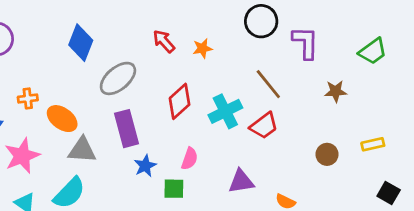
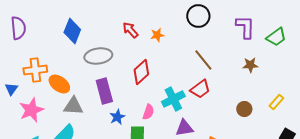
purple L-shape: (306, 43) -> (245, 27), moved
gray ellipse: (118, 78) -> (98, 56), turned 32
orange cross: (28, 98) -> (35, 70), size x1.6
cyan cross: (225, 111) -> (173, 99), moved
yellow rectangle: (373, 144) -> (276, 102), turned -35

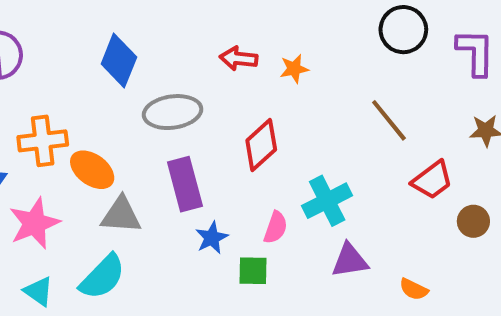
black circle: (198, 16) -> (403, 30), moved
red arrow: (130, 30) -> (238, 58), turned -42
red trapezoid: (200, 89) -> (432, 180), moved

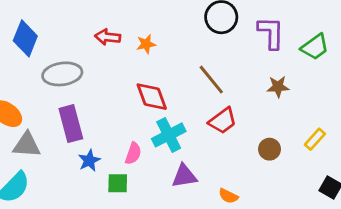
red diamond: (261, 145) -> (152, 97), moved, turned -68
red trapezoid: (432, 180) -> (223, 121), moved

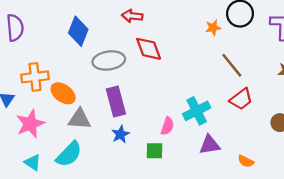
red arrow: (108, 37) -> (132, 16), moved
orange star: (146, 44) -> (213, 28), moved
red diamond: (152, 97) -> (149, 49), moved
blue star: (89, 161) -> (120, 134), moved

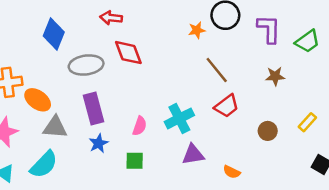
pink semicircle: (167, 126) -> (140, 126), moved

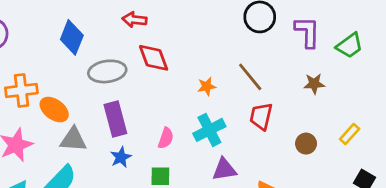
orange star: (197, 30) -> (207, 86), moved
red trapezoid: (227, 106) -> (261, 116), turned 140

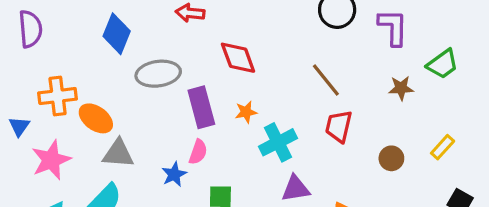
green trapezoid: (350, 46) -> (443, 64), moved
red diamond: (154, 58) -> (238, 58), moved
orange star: (207, 86) -> (246, 112), moved
purple rectangle: (115, 119) -> (201, 107), moved
pink semicircle: (166, 138) -> (198, 152), moved

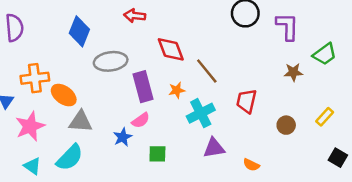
brown line: (326, 80) -> (207, 71), moved
pink semicircle: (198, 152) -> (141, 120), turned 36

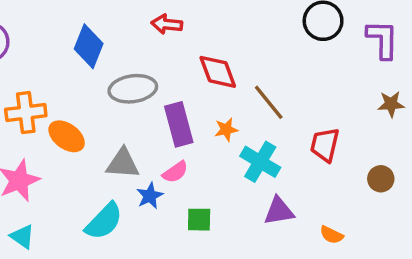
cyan cross: (201, 113) -> (260, 162), turned -32
gray triangle: (81, 121) -> (123, 163), moved
cyan semicircle: (70, 158) -> (104, 221), moved

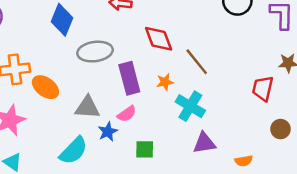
red trapezoid: (325, 145) -> (263, 88), moved
brown circle: (381, 179) -> (281, 129), moved
orange semicircle: (332, 235) -> (244, 161), turned -36

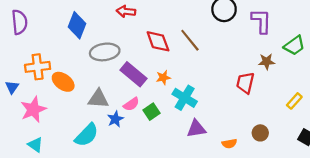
brown line: (197, 62) -> (190, 40), moved
purple rectangle: (129, 78) -> (133, 74), turned -35
brown circle: (281, 129) -> (260, 133), moved
green square: (145, 149) -> (152, 112), moved, turned -35

